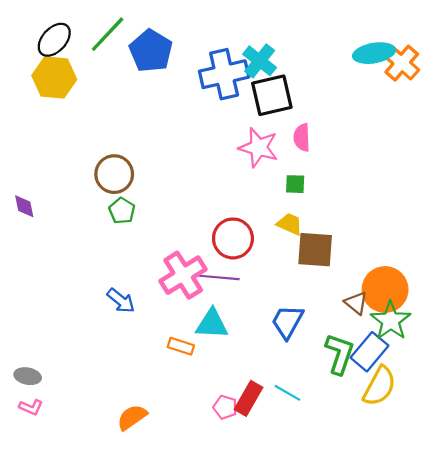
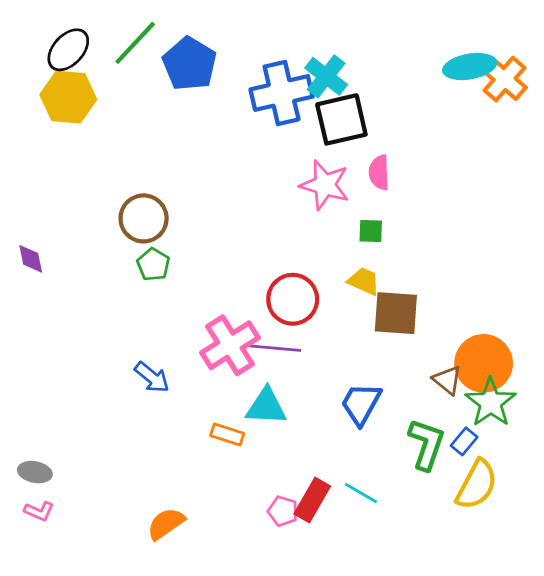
blue rectangle: (370, 352) -> (464, 441), size x0.6

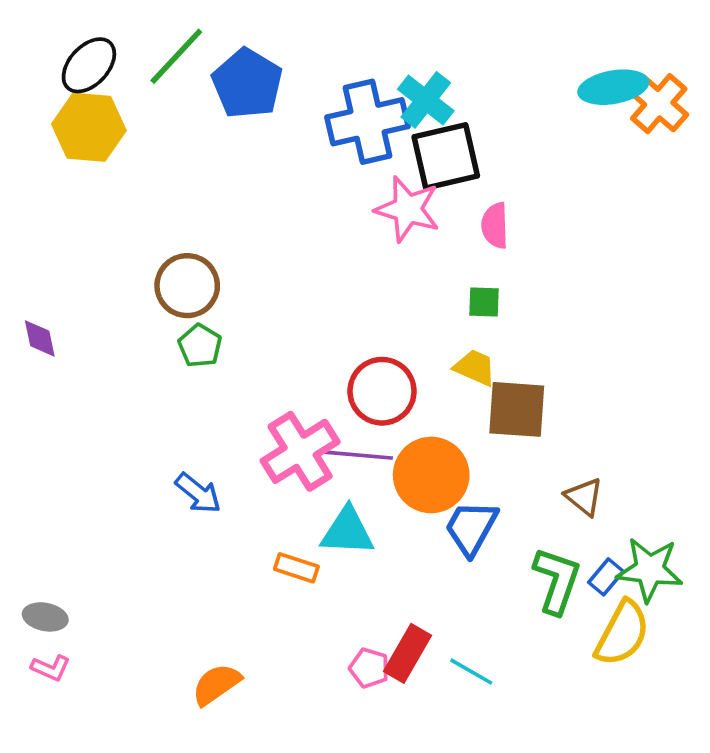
pink star: (325, 185) -> (408, 209), moved
orange circle: (484, 363) -> (431, 475), moved
green star: (491, 402) -> (650, 570), moved, turned -30
cyan line: (361, 493) -> (471, 672), moved

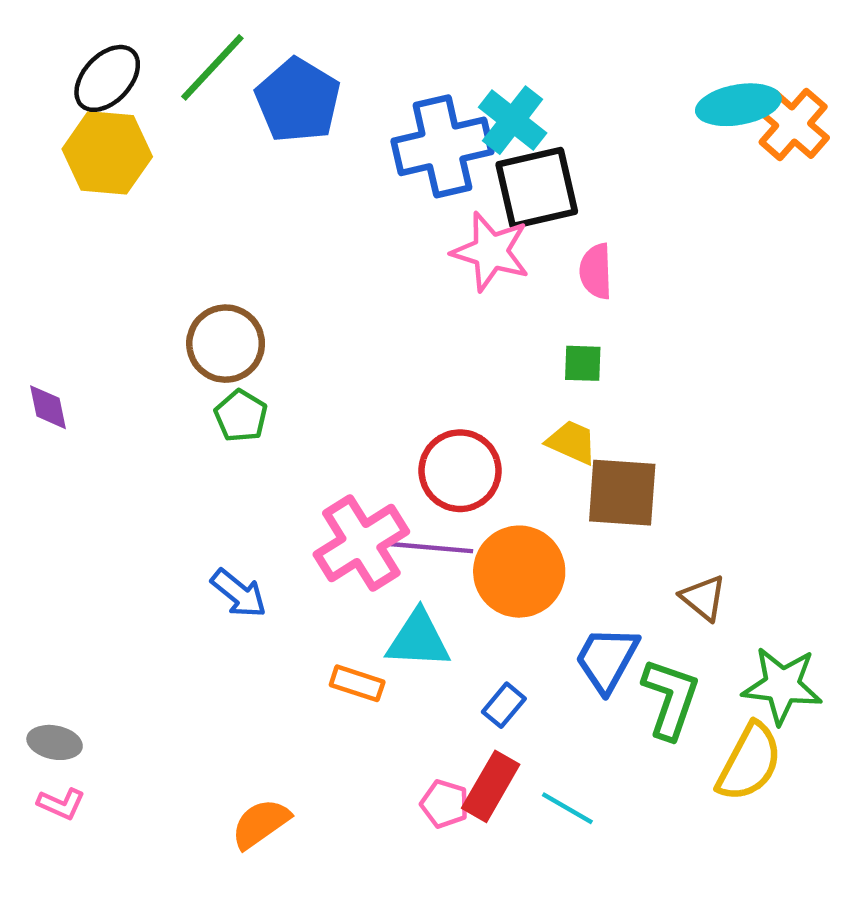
blue trapezoid: (471, 528) -> (607, 659), moved
blue rectangle: (606, 577) -> (504, 705), moved

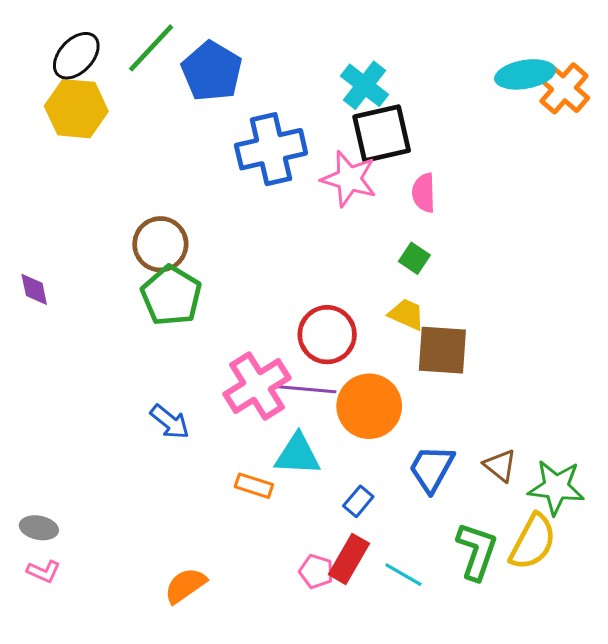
blue cross: (442, 146) -> (271, 149), moved
green square: (583, 363) -> (414, 258), turned 32
green pentagon: (241, 416) -> (171, 296), size x1.6
brown triangle: (703, 598) -> (500, 465), moved
green L-shape: (670, 699) -> (477, 551), moved

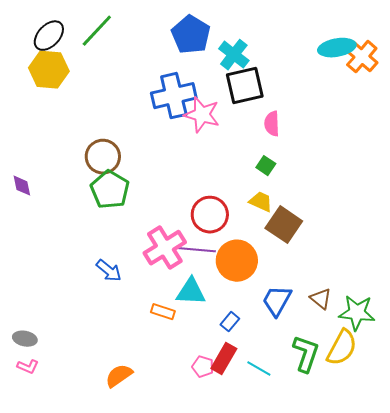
blue pentagon: (212, 71) -> (191, 35), moved
pink star: (349, 179) -> (202, 115), moved
brown square: (442, 350) -> (284, 225), turned 30

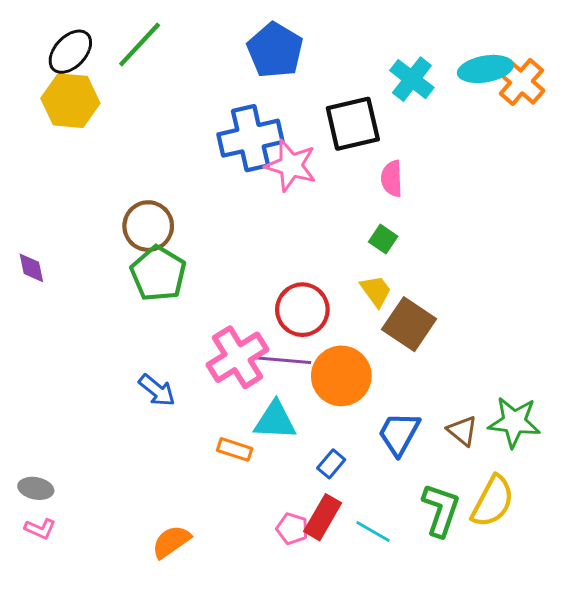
cyan cross: (234, 55) -> (412, 79), moved
yellow trapezoid: (261, 202) -> (376, 291), turned 30
green star: (357, 313) -> (514, 422), moved

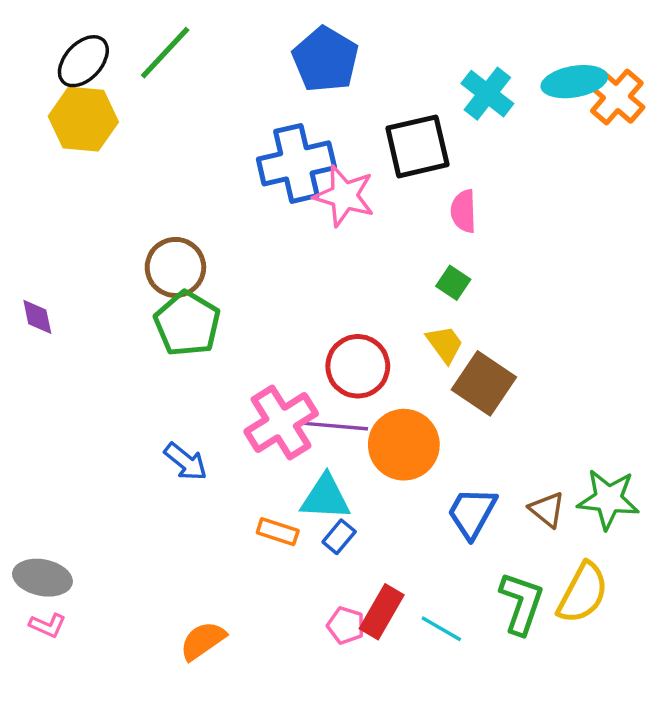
blue rectangle: (331, 464) -> (339, 537), moved
gray ellipse: (36, 488) -> (42, 578), size x1.4

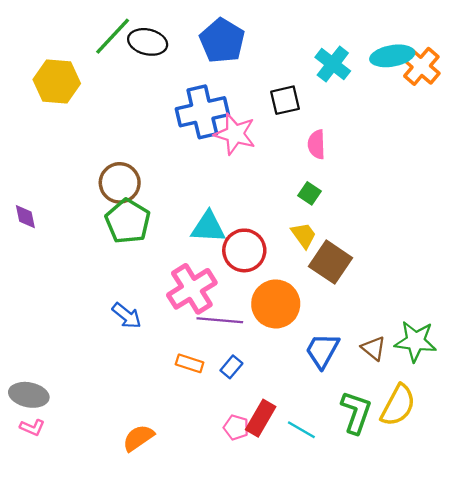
black ellipse: (83, 61) -> (148, 42), moved, turned 60
black square: (417, 146) -> (285, 100), size x0.7
purple line: (334, 426) -> (220, 320), moved
cyan triangle: (325, 498) -> (208, 227), moved

